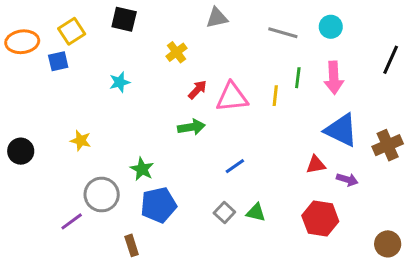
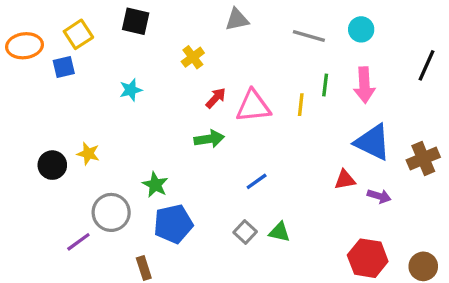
black circle: (21, 151) -> (52, 165), moved
red hexagon: (320, 218) -> (368, 258), moved

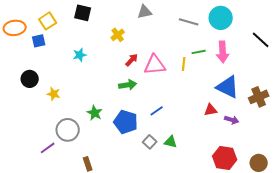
cyan circle: (361, 29) -> (221, 18), size x1.5
black line: (427, 65) -> (261, 40), turned -72
green line: (325, 85) -> (199, 52), turned 72
black circle: (52, 165) -> (30, 79), moved
blue pentagon: (173, 224) -> (126, 122), moved, turned 30

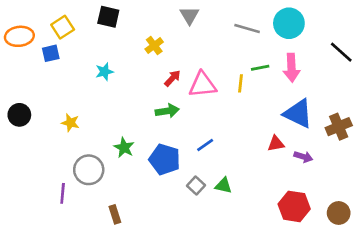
gray triangle: (145, 12) -> (189, 15), turned -49
black circle: (30, 79) -> (19, 115), moved
purple line: (48, 148) -> (63, 193), turned -49

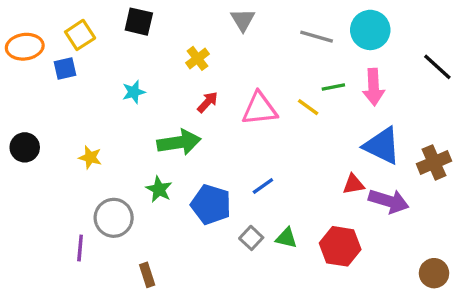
red arrow: (172, 78) -> (208, 102), moved
yellow line: (241, 83) -> (308, 107), turned -60
green arrow: (167, 111) -> (179, 142), moved, size x1.4
purple arrow: (303, 157) -> (389, 201), size x1.6
red hexagon: (294, 206) -> (340, 246), moved

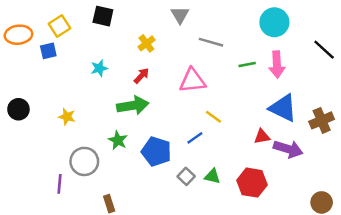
gray line: (317, 37) -> (211, 42), moved
red arrow: (208, 102) -> (141, 76), moved
yellow line: (308, 107) -> (214, 117), moved

